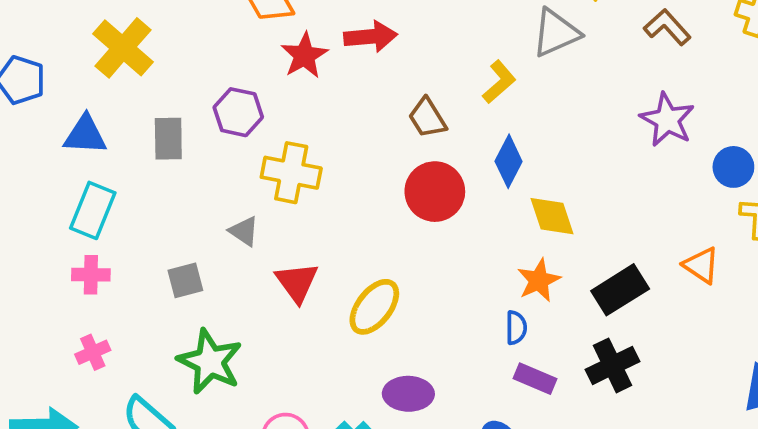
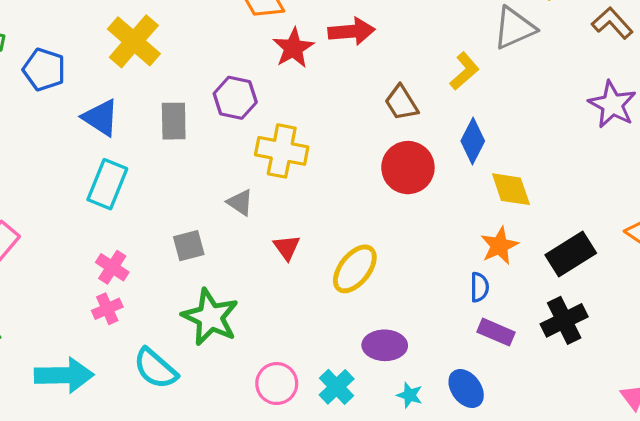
blue triangle: (85, 135) -> (101, 118), turned 30
pink cross: (91, 275) -> (112, 267), moved, turned 32
red triangle: (297, 282) -> (287, 247), size x0.7

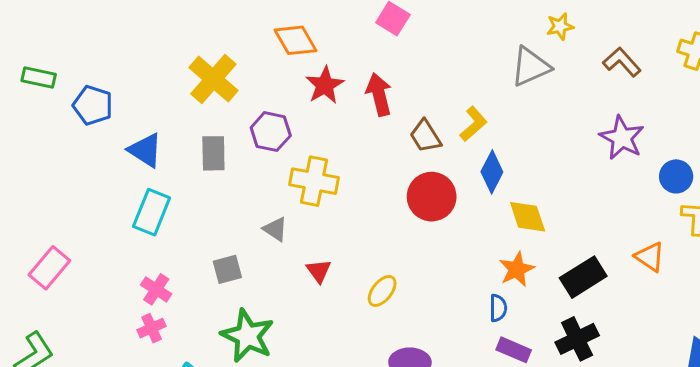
red arrow: (351, 31) -> (379, 94), moved, turned -99
yellow cross: (134, 41) -> (213, 79), moved
yellow L-shape: (464, 71) -> (473, 124), moved
yellow ellipse: (355, 269) -> (382, 291), size x0.7

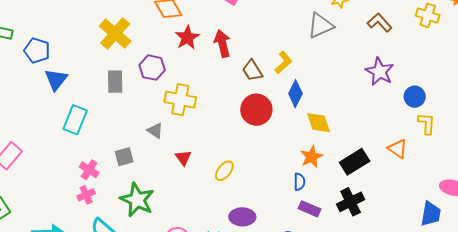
blue triangle: (145, 150) -> (56, 80), moved, turned 35
pink cross: (156, 289) -> (89, 170), moved
pink cross: (152, 328) -> (86, 195), moved

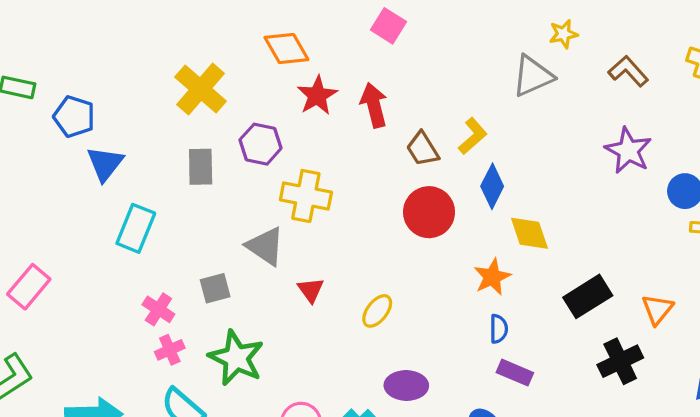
gray triangle: (155, 131) -> (265, 246), size x1.5
orange triangle: (398, 149) -> (657, 309), moved, turned 35
orange star: (311, 157) -> (492, 277), moved
pink cross: (86, 195) -> (170, 350), moved
black cross: (351, 202) -> (620, 361), moved

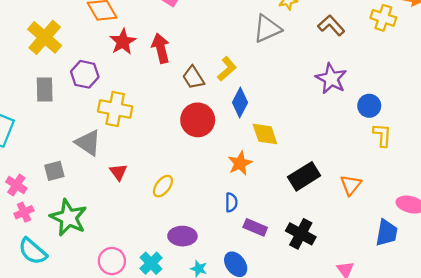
blue semicircle: (499, 329) -> (231, 202), moved
black cross: (620, 361) -> (301, 234), moved, turned -36

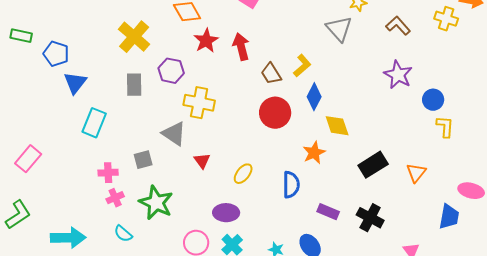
gray triangle: (267, 29) -> (339, 29), turned -48
pink cross: (16, 185) -> (108, 173), turned -36
blue semicircle: (231, 202) -> (291, 185), moved, size x1.5
purple ellipse: (182, 236) -> (226, 213), moved
cyan semicircle: (33, 251) -> (123, 234), size x0.7

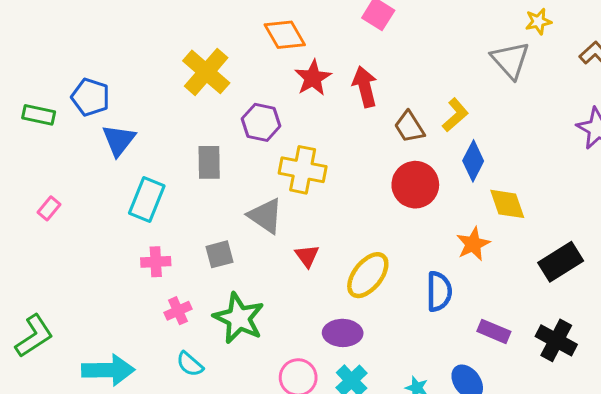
green rectangle: (21, 36) -> (39, 115), moved
gray rectangle: (134, 85) -> (209, 162), moved
pink rectangle: (28, 159) -> (49, 208), moved, size x0.6
pink cross: (108, 173) -> (156, 262), moved
yellow ellipse: (243, 174) -> (368, 275), size x1.5

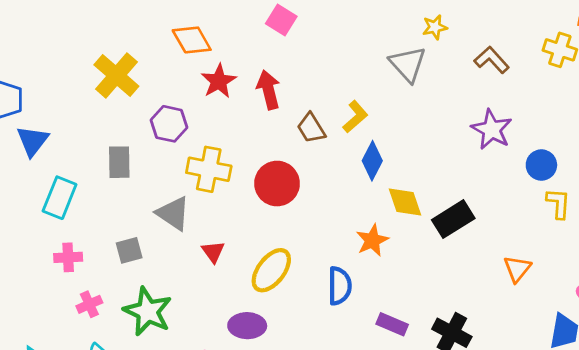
red circle: (415, 185) -> (277, 184), moved
black rectangle: (561, 262) -> (453, 219), moved

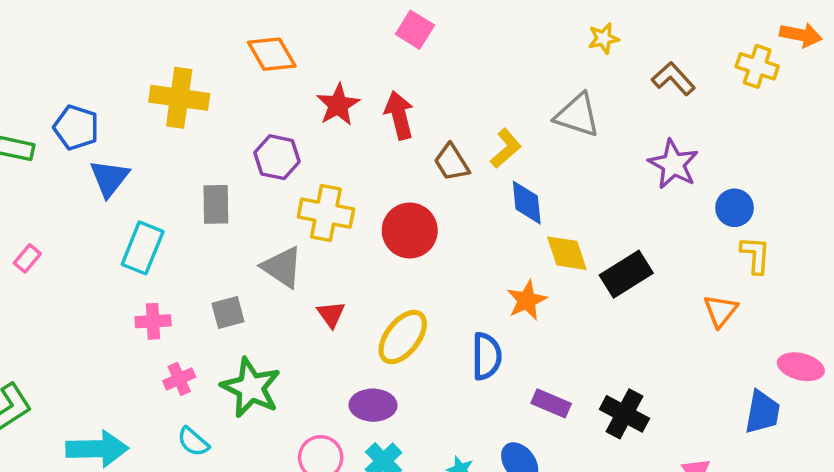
orange diamond: (192, 40) -> (272, 54), moved
gray triangle: (408, 64) -> (577, 115), moved, turned -30
yellow cross: (116, 75) -> (179, 98), moved, turned -33
blue diamond: (372, 161) -> (527, 203), turned -33
orange triangle: (517, 269) -> (721, 311), moved

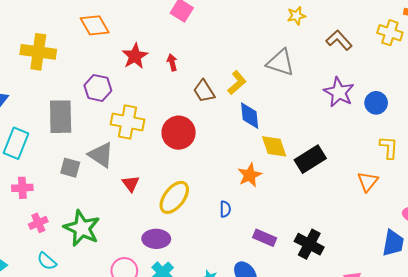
red arrow: (399, 115) -> (172, 62), size x0.6
gray rectangle: (216, 204) -> (61, 117), size x1.4
blue circle: (734, 208) -> (376, 103), moved
gray square: (228, 313) -> (70, 168), moved, turned 30
blue semicircle: (487, 356) -> (225, 209), size x0.6

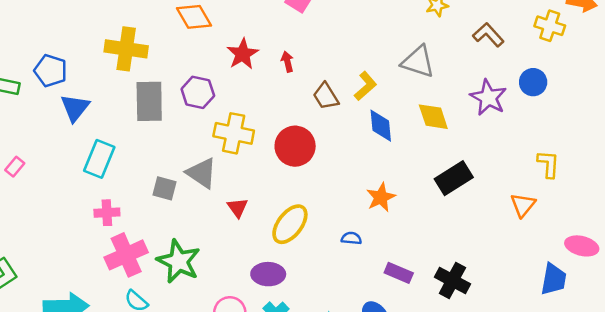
blue circle: (376, 103) -> (533, 82), moved
gray rectangle: (61, 117) -> (149, 101), moved
yellow diamond: (274, 146) -> (433, 117), moved
blue semicircle: (225, 209) -> (351, 238), turned -84
pink cross: (38, 223) -> (126, 255), size x1.8

